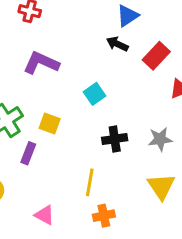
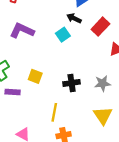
cyan square: (95, 94) -> (63, 35), moved
yellow square: (50, 123) -> (35, 76), moved
purple rectangle: (28, 153) -> (13, 92), turned 72

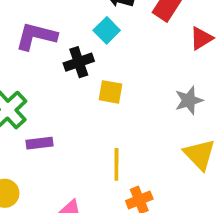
yellow square: (35, 76) -> (110, 92), moved
black cross: (72, 83) -> (79, 62), moved

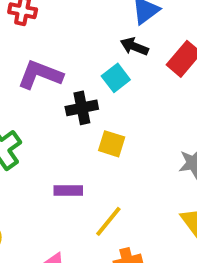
purple rectangle: (40, 143) -> (68, 190), moved
yellow line: (116, 164) -> (108, 221), turned 32

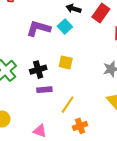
purple L-shape: (40, 75) -> (38, 28), moved
black cross: (82, 108) -> (38, 70), moved

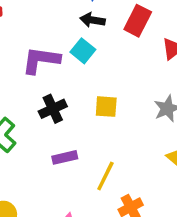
yellow square: (66, 62) -> (106, 107), moved
black cross: (38, 70) -> (53, 109), moved

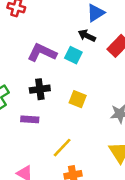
cyan square: (83, 51) -> (73, 55), turned -30
purple rectangle: (65, 157) -> (30, 119), moved

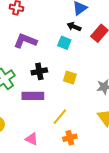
purple L-shape: (42, 53) -> (25, 41), moved
purple rectangle: (30, 119) -> (33, 96), size x1.5

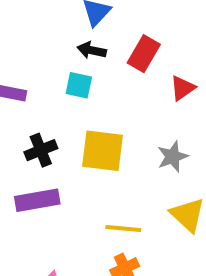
yellow square: (70, 77) -> (102, 151), size x1.6
yellow line: (60, 117) -> (123, 228), moved, turned 66

